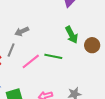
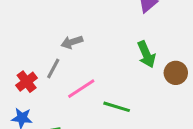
green line: (53, 56) -> (117, 107), moved

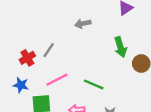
gray arrow: (72, 42) -> (83, 24), moved
pink line: (81, 89) -> (57, 80), moved

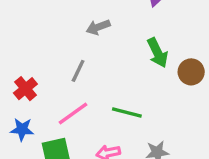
gray line: (49, 50) -> (78, 71), moved

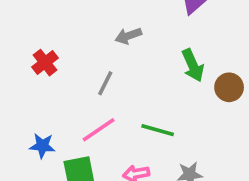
red cross: (25, 89) -> (45, 63), moved

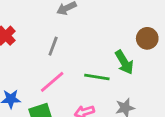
green arrow: (193, 65) -> (124, 62), moved

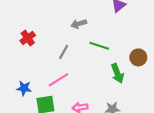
green line: (97, 77) -> (99, 46), moved

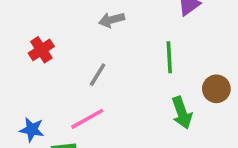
gray arrow: (79, 24) -> (112, 20), moved
green line: (99, 46) -> (169, 57), moved, turned 66

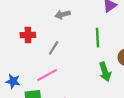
red cross: (41, 50) -> (28, 35), moved, turned 32

